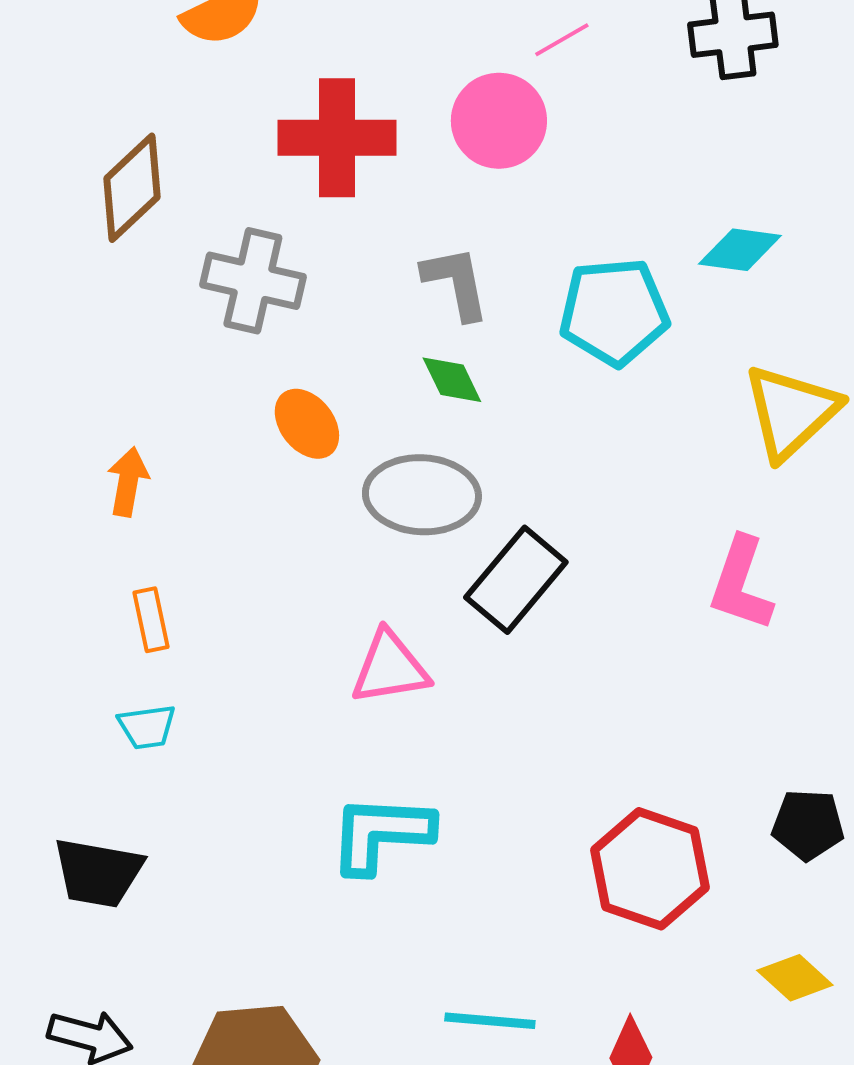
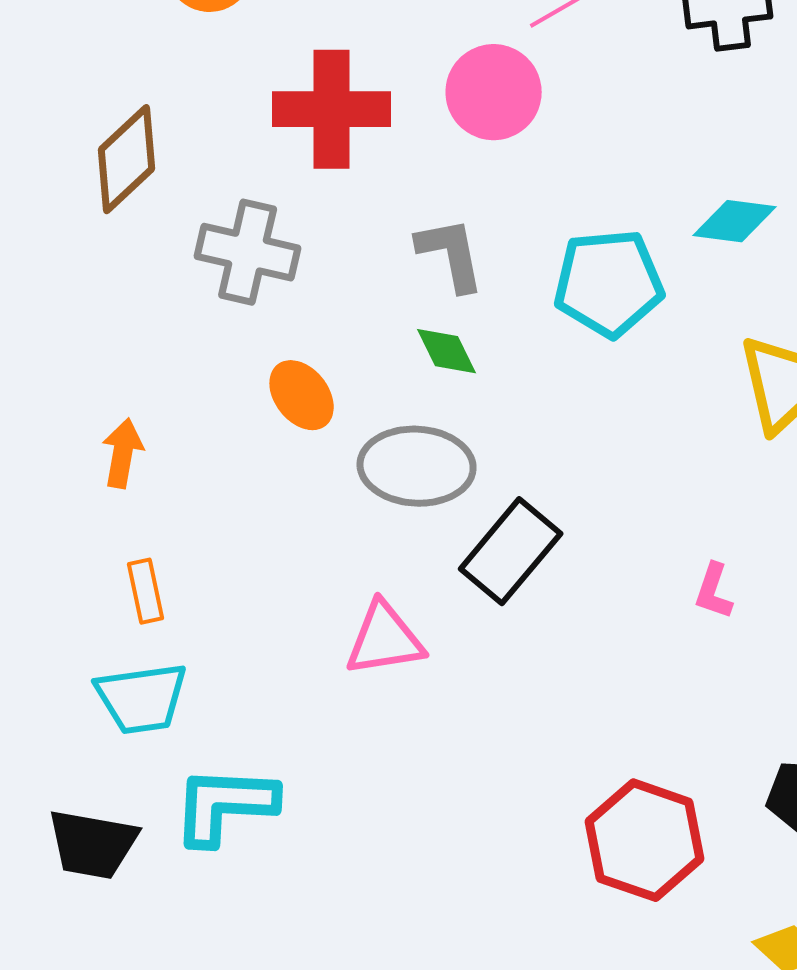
pink L-shape: (741, 584) -> (714, 591), moved, size x0.6
cyan trapezoid: (147, 727) -> (142, 698), size x1.6
cyan L-shape: (381, 834) -> (225, 805), moved

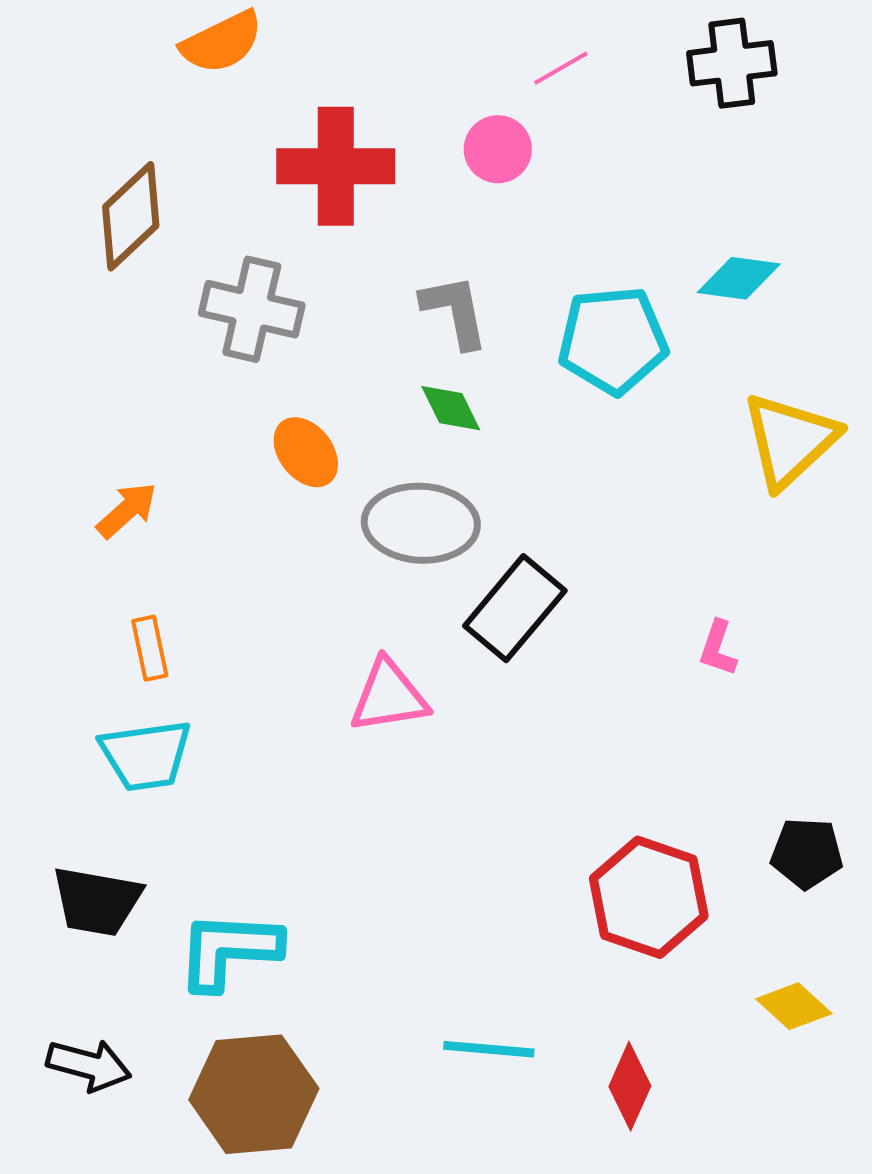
pink circle: (494, 92) -> (498, 149), size x0.7
orange arrow: (123, 453) -> (127, 510), turned 38
cyan L-shape: (225, 805) -> (229, 950), moved

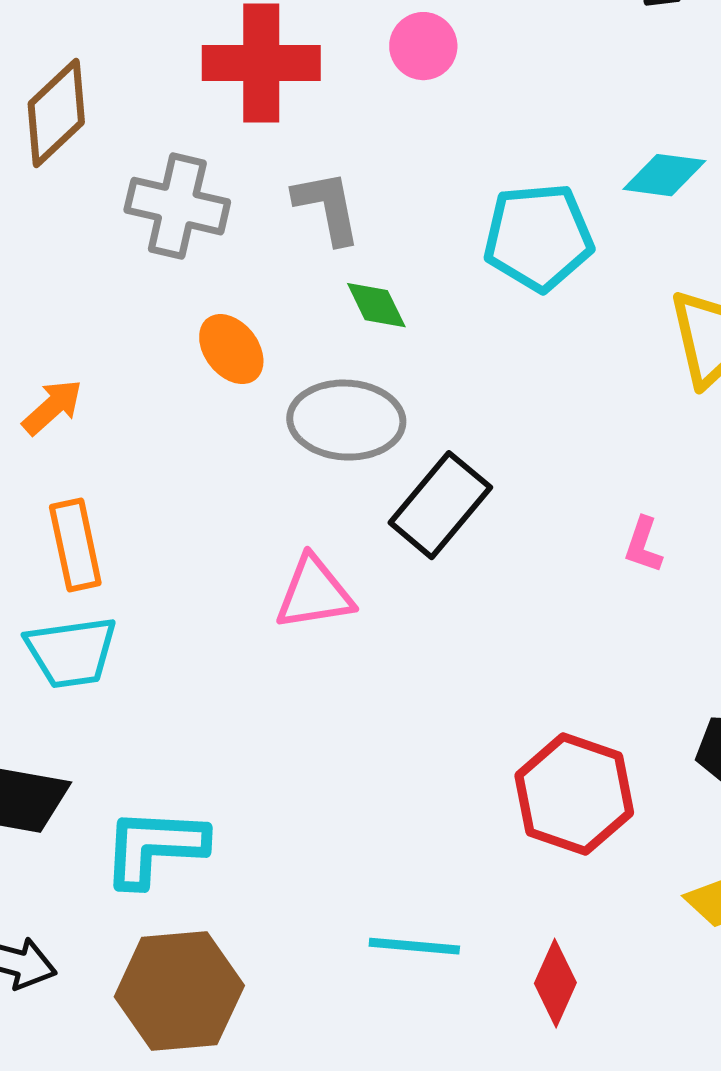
gray L-shape: (455, 311) -> (327, 207), moved
orange rectangle: (150, 648) -> (75, 545), size x1.4

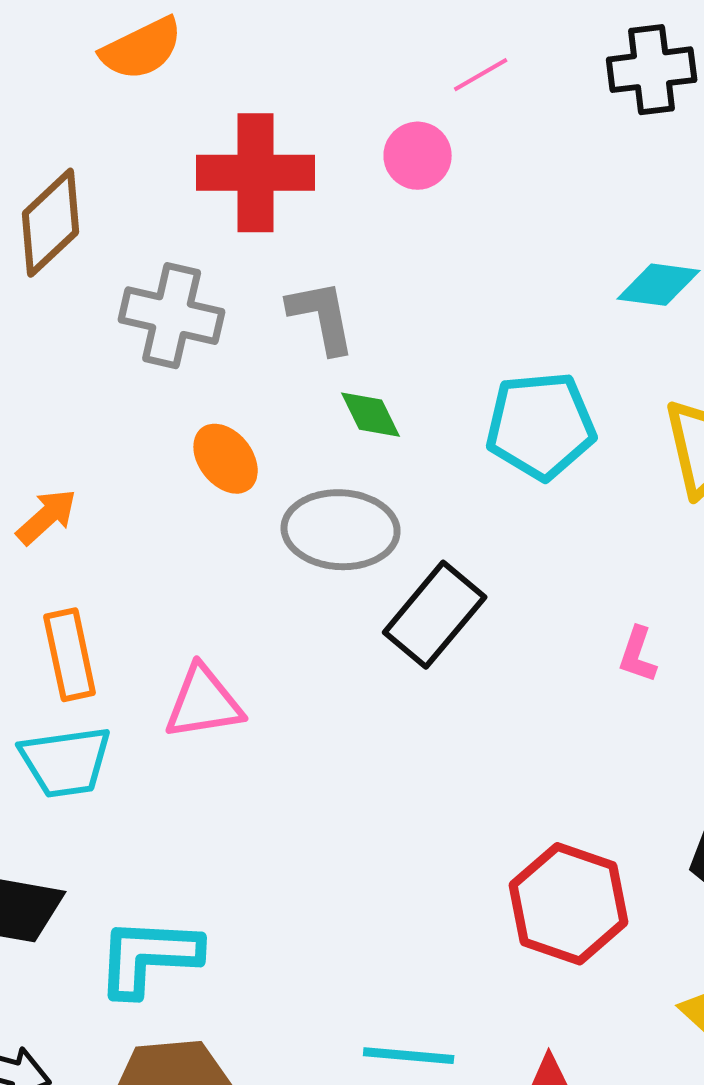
cyan pentagon: (538, 237) -> (541, 426), moved
pink triangle: (314, 593) -> (204, 703), moved

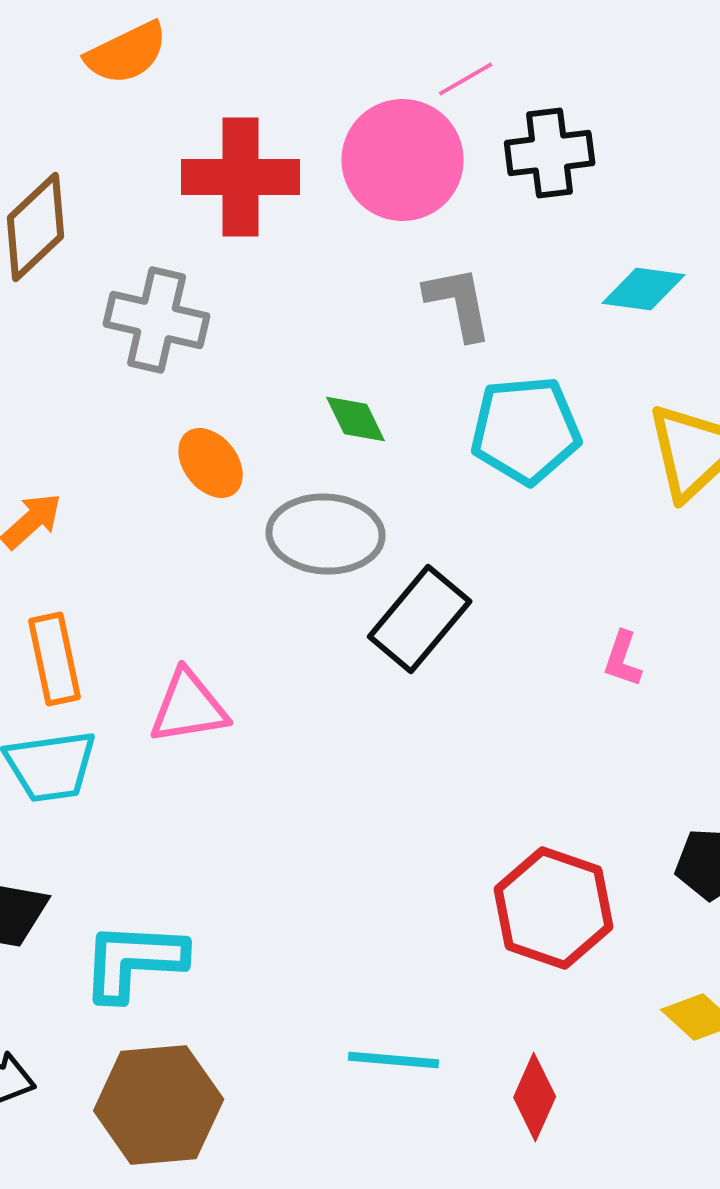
black cross: (652, 70) -> (550, 153), moved
pink circle: (418, 156) -> (403, 160), size x1.8
gray L-shape: (322, 317) -> (459, 303), moved

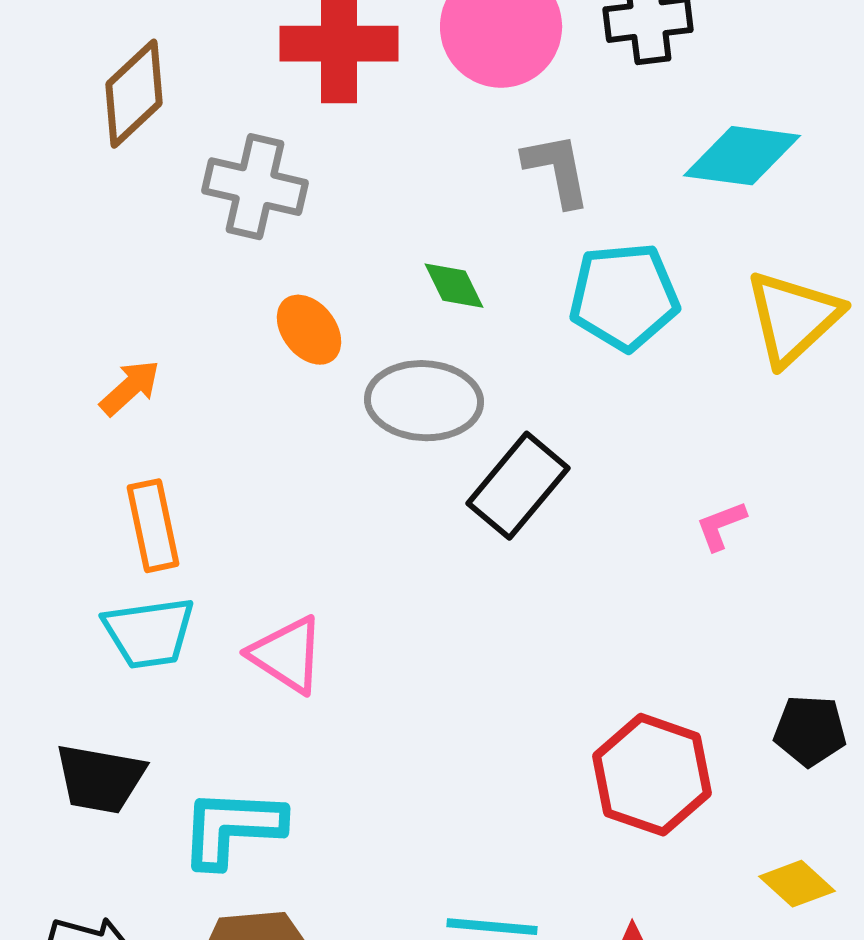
cyan diamond: (644, 289) -> (742, 156), size x1.4
pink L-shape: (623, 659) -> (721, 526), turned 50
pink triangle: (189, 707) -> (287, 655), moved, turned 42

